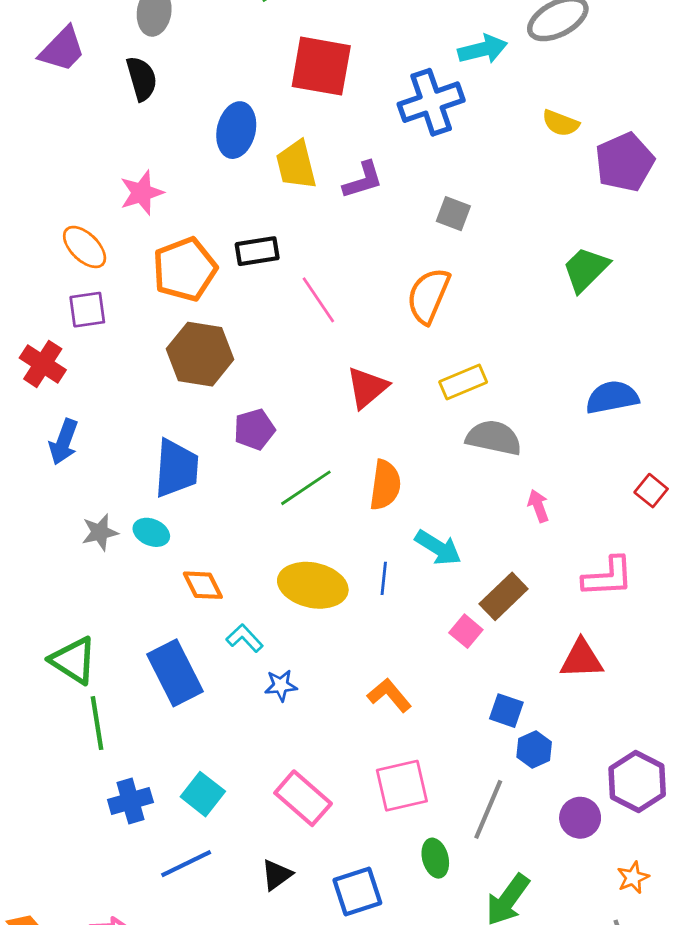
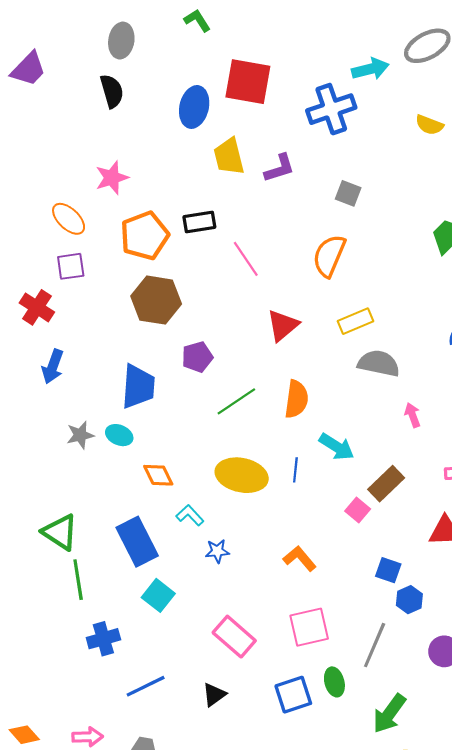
purple trapezoid: (62, 49) -> (28, 69), moved
blue ellipse: (236, 130) -> (194, 107), moved
cyan square: (203, 794) -> (158, 595), moved
blue square: (357, 891) -> (293, 695), moved

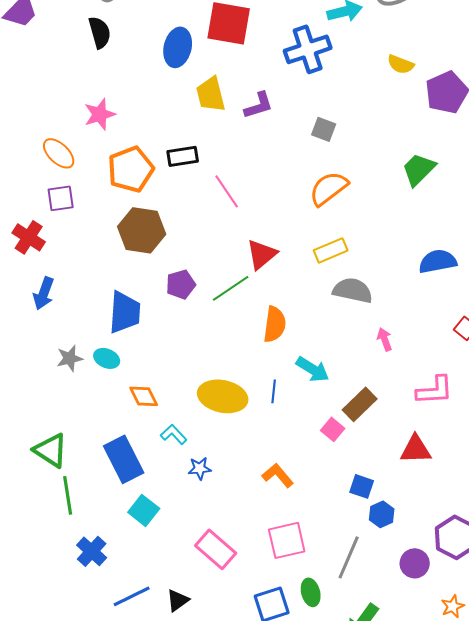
orange semicircle: (329, 256) -> (329, 188), moved, turned 30
green line: (236, 401) -> (231, 288), moved
blue cross: (103, 639) -> (92, 551), turned -32
black triangle: (214, 695) -> (178, 600), moved

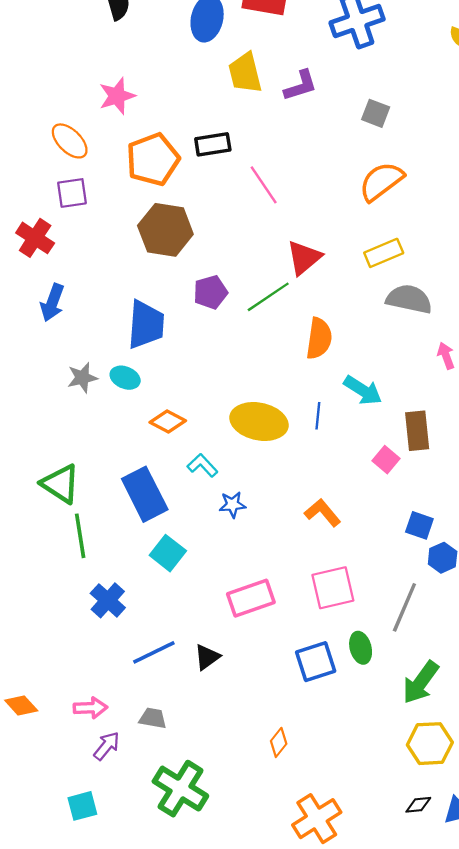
orange diamond: (144, 396) -> (168, 421), turned -36
brown rectangle: (360, 404) -> (417, 431), turned -52
pink rectangle: (216, 549) -> (251, 598), turned -60

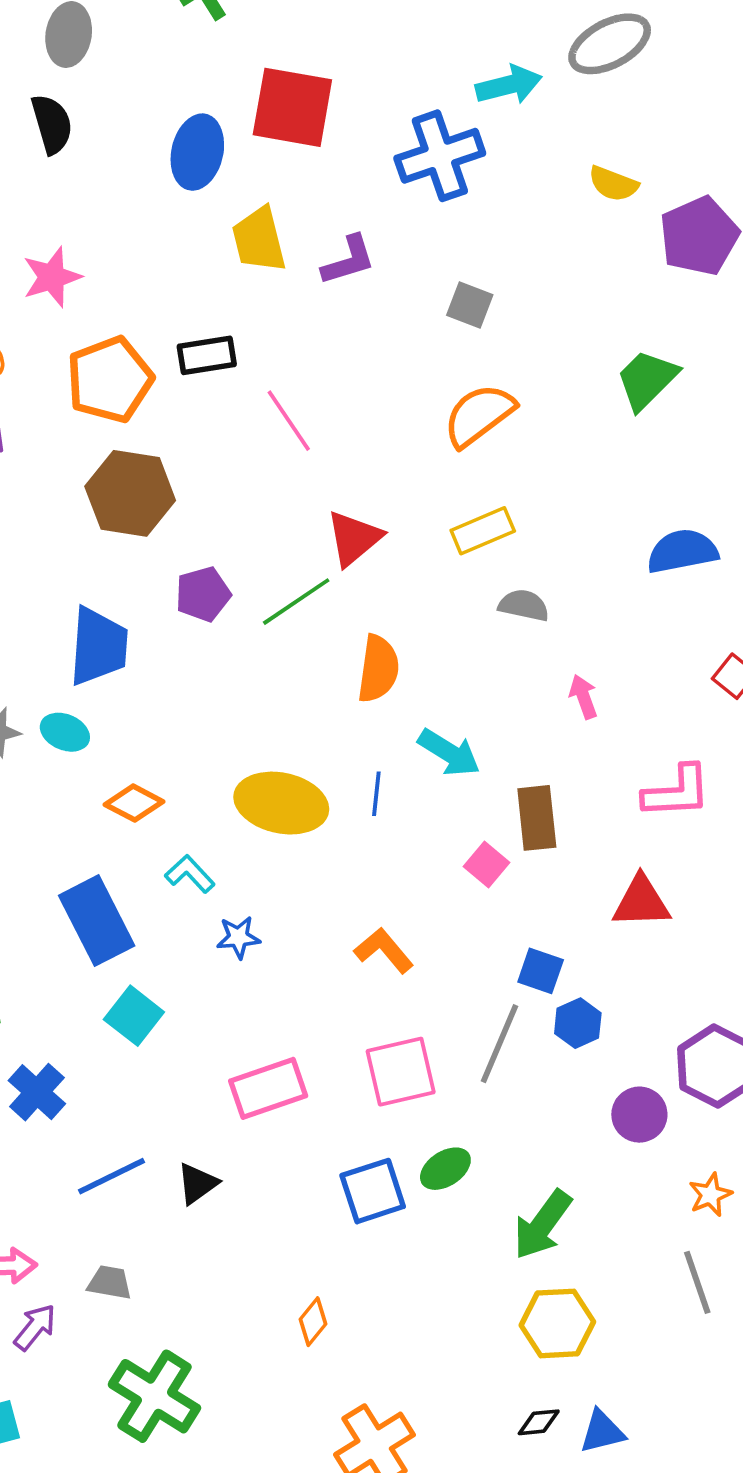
gray semicircle: (409, 299) -> (524, 605), size x0.7
gray line: (404, 607) -> (500, 1044), moved
green ellipse: (361, 648) -> (445, 1169), turned 72

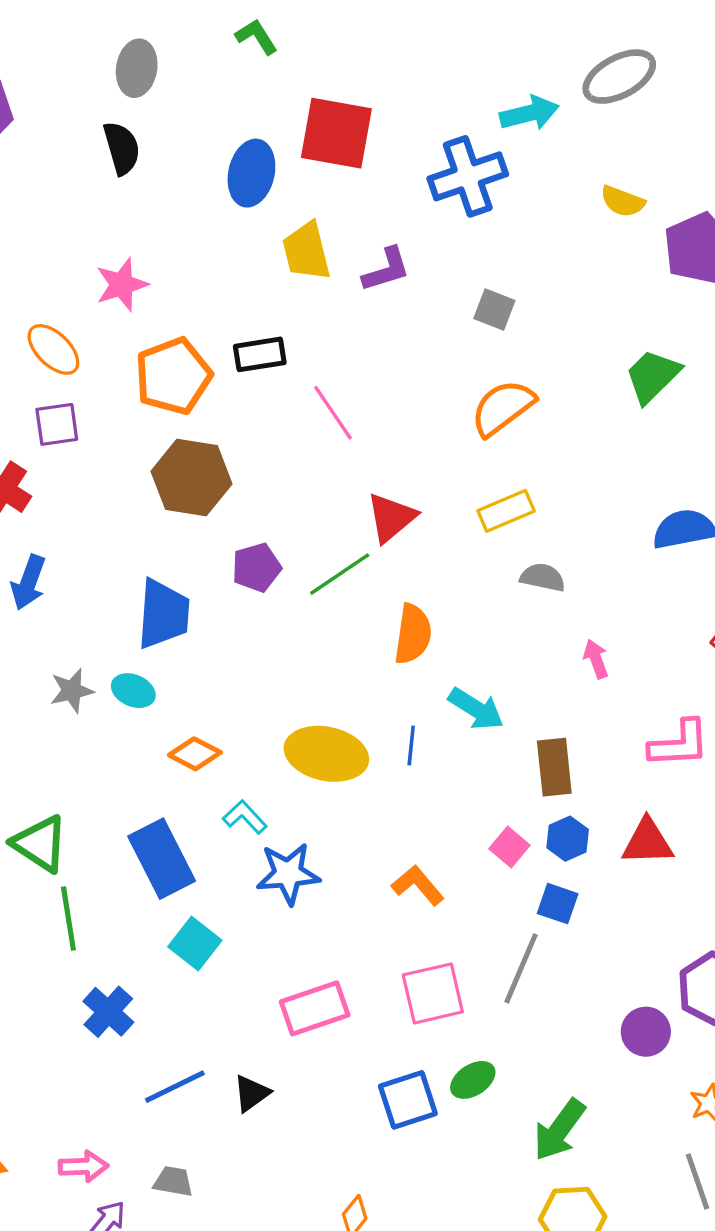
pink square: (486, 865) -> (509, 847), moved
blue star: (238, 937) -> (288, 874), size x1.6
blue hexagon: (578, 1023) -> (568, 839), moved

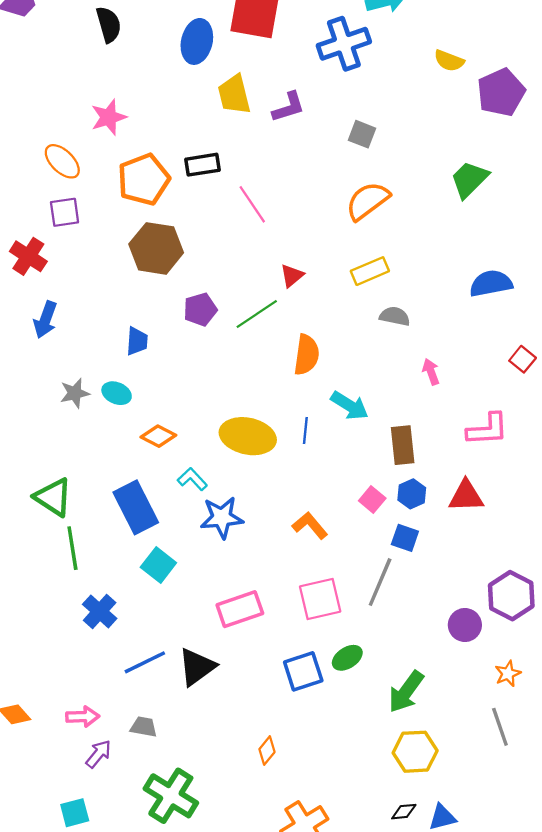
red triangle: (391, 518) -> (292, 276), size x0.7
blue trapezoid: (163, 614) -> (137, 341), size x0.6
black triangle: (251, 1093) -> (197, 667), size x1.5

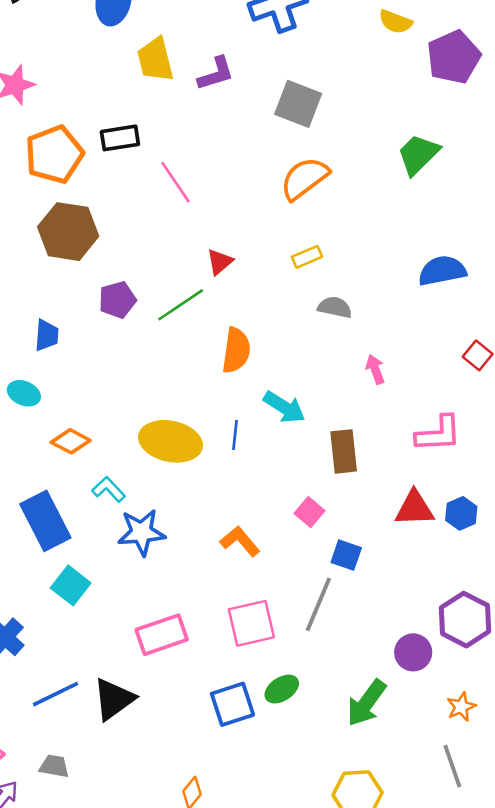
gray square: (362, 134) -> (298, 104), size x1.5
yellow rectangle: (370, 271) -> (307, 257), size x0.7
blue hexagon: (412, 494) -> (461, 513), moved
green arrow: (406, 692) -> (366, 703), moved

